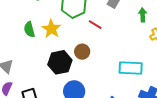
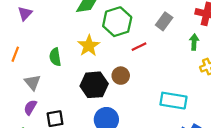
red line: (95, 25) -> (139, 47), turned -64
green semicircle: (29, 30) -> (55, 57), moved

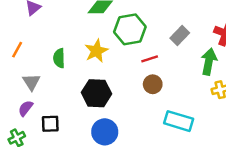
green arrow: (194, 42) -> (209, 62), size x1.5
brown circle: (121, 76) -> (153, 84), moved

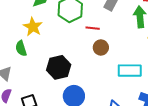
yellow star: (96, 51) -> (33, 27), moved
red line: (150, 59) -> (93, 28), turned 40

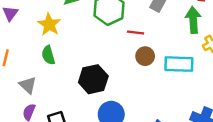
yellow star: (33, 27) -> (49, 24), moved
cyan rectangle: (130, 71) -> (179, 64), moved

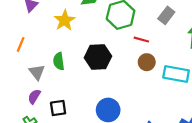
green semicircle: (48, 55) -> (59, 61), moved
black hexagon: (93, 79) -> (98, 57), moved

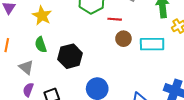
black hexagon: (98, 57) -> (70, 56), moved
green semicircle: (59, 61) -> (41, 45), moved

